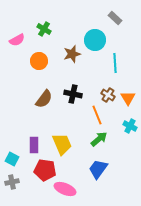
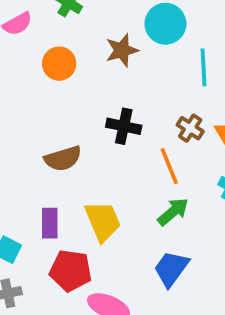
brown semicircle: (44, 99) -> (63, 159), moved, turned 36

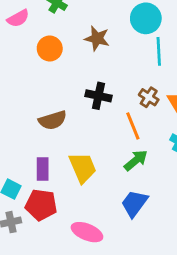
cyan circle: (165, 24) -> (146, 18), moved
brown star: (122, 50) -> (97, 38), turned 30
red pentagon: (71, 271) -> (41, 205), moved

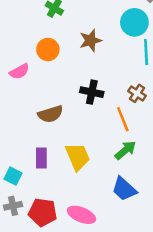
pink semicircle: (18, 18) -> (19, 71), moved
brown star: (97, 38) -> (91, 40), turned -30
blue trapezoid: (134, 203) -> (124, 189), turned -84
red pentagon: (41, 205) -> (43, 212), moved

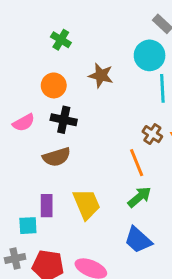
brown star: (91, 40) -> (101, 75), turned 30
pink semicircle: (19, 71) -> (24, 123), moved
black cross: (92, 92) -> (64, 120), moved
cyan square: (13, 176) -> (28, 226), moved, turned -30

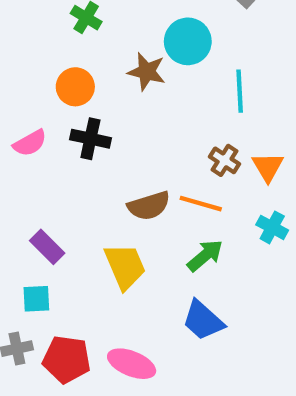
cyan circle: (150, 55) -> (188, 41), moved
brown semicircle: (57, 157) -> (149, 206), moved
orange line: (137, 163) -> (201, 204), turned -52
purple rectangle: (47, 206) -> (47, 247), moved, turned -45

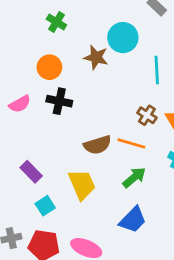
cyan square: (36, 299) -> (45, 206), moved, turned -30
blue trapezoid: (203, 320) -> (133, 220), turned -88

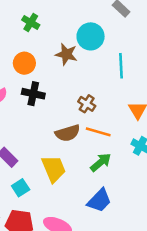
brown cross: (147, 115) -> (87, 104), moved

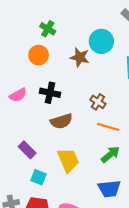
orange circle: (24, 63) -> (39, 55), moved
brown semicircle: (68, 133) -> (61, 121), moved
cyan square: (21, 188) -> (39, 177), turned -35
blue trapezoid: (99, 200) -> (109, 189), turned 40

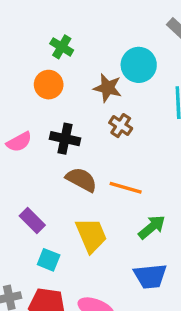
brown cross: (98, 102) -> (121, 126), moved
brown semicircle: (61, 121) -> (81, 180), turned -135
orange line: (108, 127) -> (126, 188), moved

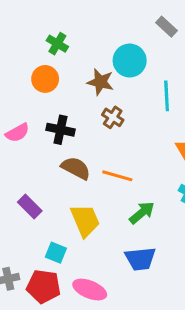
cyan square: (49, 260) -> (56, 253), moved

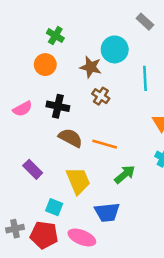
blue trapezoid: (140, 259) -> (107, 212), moved

